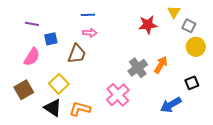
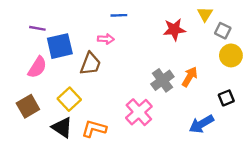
blue line: (88, 15) -> (119, 15), moved
blue square: (51, 39) -> (60, 46), size x1.6

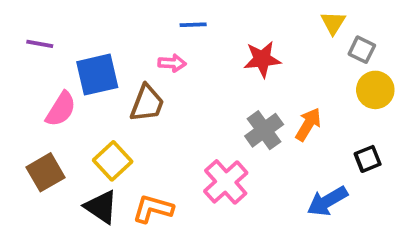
purple line: (37, 28) -> (40, 44), moved
red star: (174, 30) -> (262, 59), moved

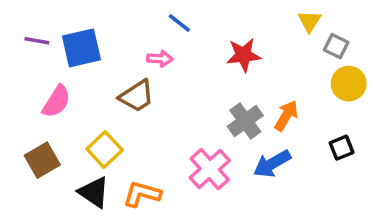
blue line: (193, 25) -> (179, 23), turned 40
blue square: (97, 75) -> (81, 48), moved
brown trapezoid: (147, 103) -> (137, 96), turned 36
blue arrow: (327, 201) -> (272, 164), moved

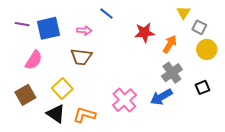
pink arrow: (160, 59) -> (84, 30), moved
brown trapezoid: (137, 96) -> (81, 57), turned 40
orange arrow: (286, 116) -> (170, 44), moved
gray cross: (245, 121) -> (172, 73), moved

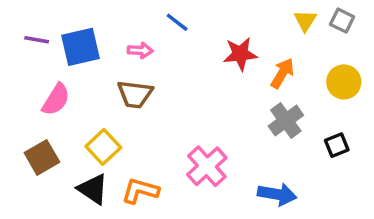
gray square: (199, 27) -> (342, 21), moved
blue arrow: (161, 97) -> (277, 194), moved, turned -140

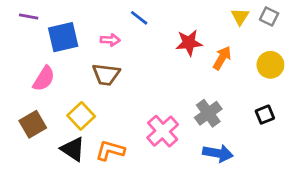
purple line: (37, 40) -> (29, 16), moved
gray cross: (286, 121) -> (208, 113), moved

